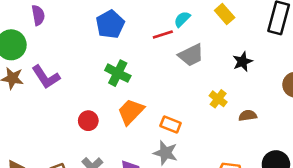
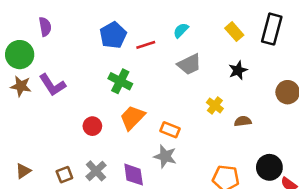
yellow rectangle: (225, 14) -> (234, 32), moved
red line: (163, 35) -> (146, 45), moved

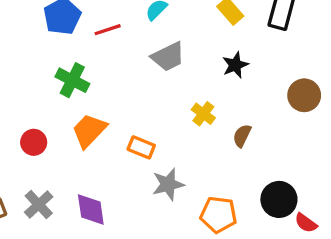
brown semicircle: (243, 121) -> (242, 136), turned -56
gray star: (165, 156) -> (168, 184), moved, turned -30

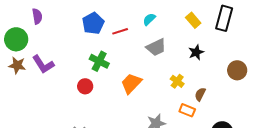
orange trapezoid: (89, 131) -> (131, 83), moved
red circle: (34, 142) -> (85, 86), moved
orange rectangle: (141, 147) -> (187, 110), moved

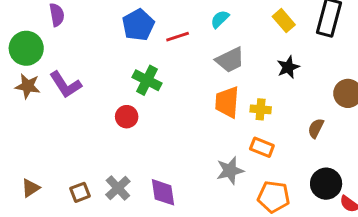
yellow cross: (177, 81) -> (261, 109), turned -32
orange trapezoid: (131, 83) -> (227, 102), moved, turned -40
brown semicircle: (200, 94) -> (316, 128), moved
orange rectangle: (187, 110) -> (262, 147), moved

